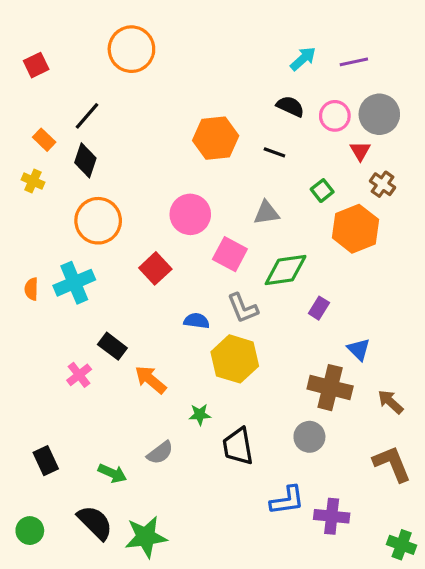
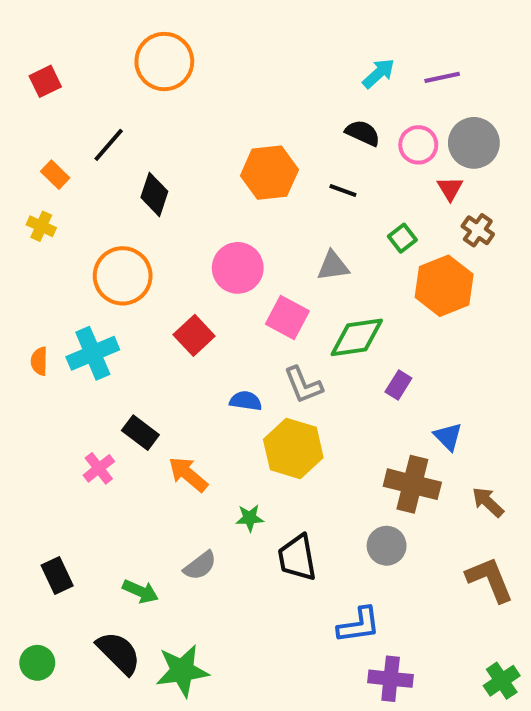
black diamond: (85, 160) -> (154, 194), moved
purple cross: (332, 516) -> (391, 679), moved
green cross: (402, 545) -> (502, 681), turned 36

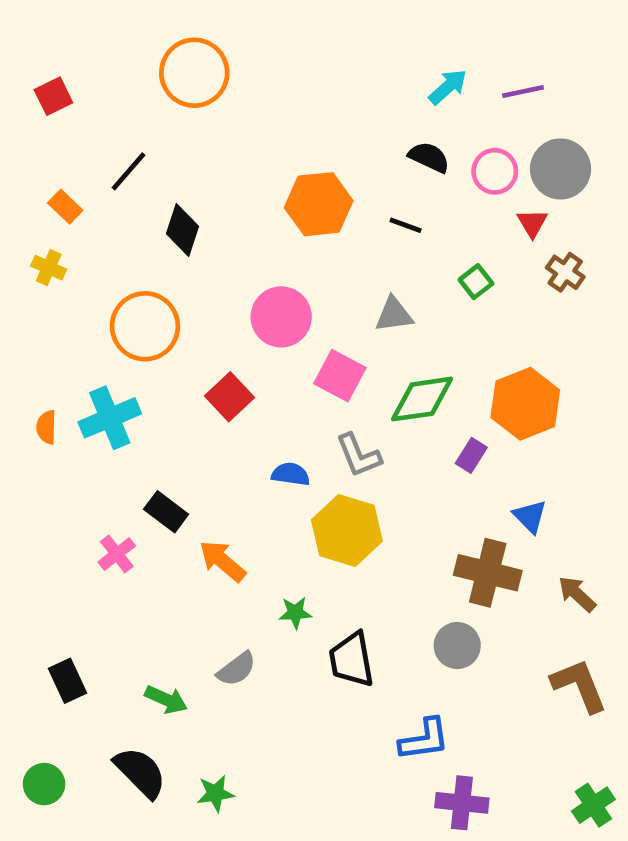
orange hexagon: (444, 286) -> (525, 404), moved
green star: (182, 671) -> (215, 793), size x0.6

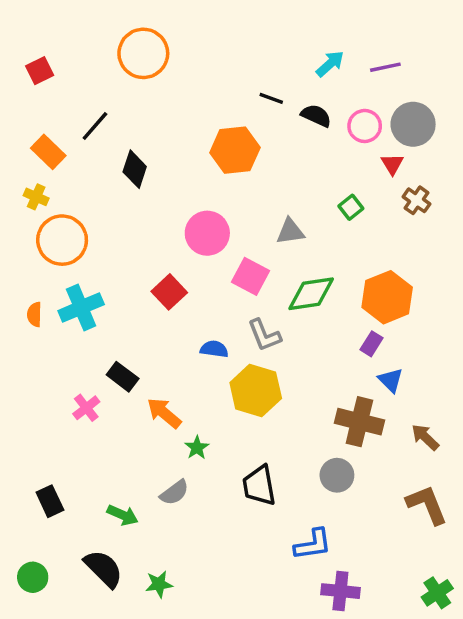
orange rectangle: (65, 207) -> (48, 152), size x1.4
black line: (406, 225) -> (271, 98), moved
orange circle: (145, 326) -> (62, 240), moved
purple rectangle: (471, 455) -> (372, 344), moved
green star: (295, 613) -> (197, 448), moved, turned -30

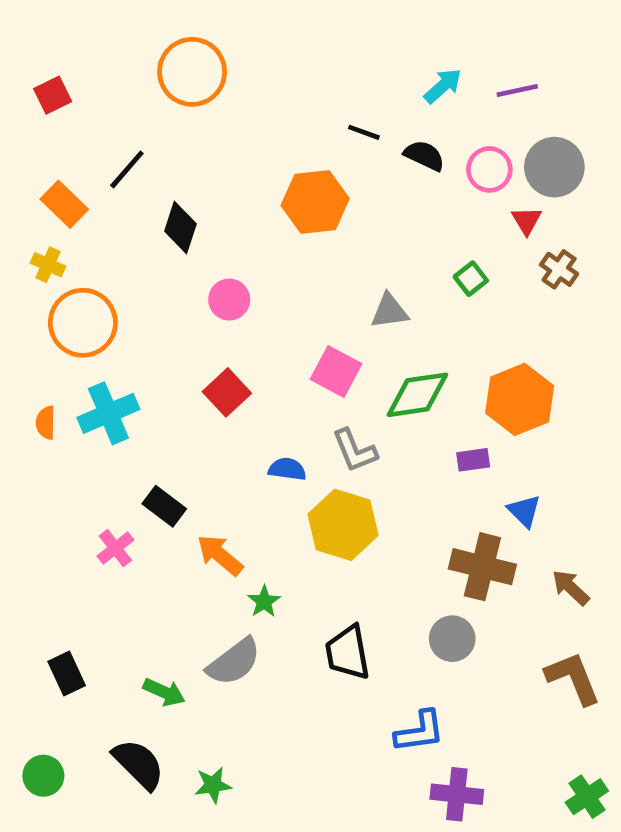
pink circle: (207, 233) -> (229, 300), moved, size x0.7
purple rectangle: (372, 344) -> (473, 460), moved, turned 50
gray semicircle: (174, 493) -> (234, 662), size x1.4

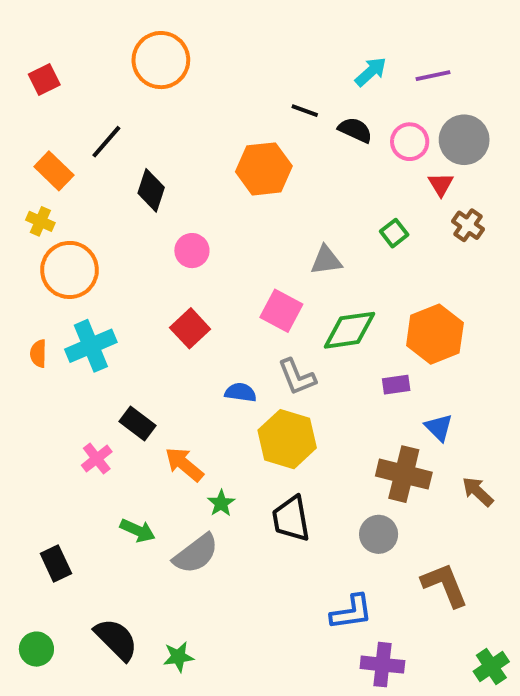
black trapezoid: (348, 653) -> (291, 519), moved
brown L-shape: (573, 678) -> (445, 585), moved
green arrow: (164, 692) -> (138, 530), moved

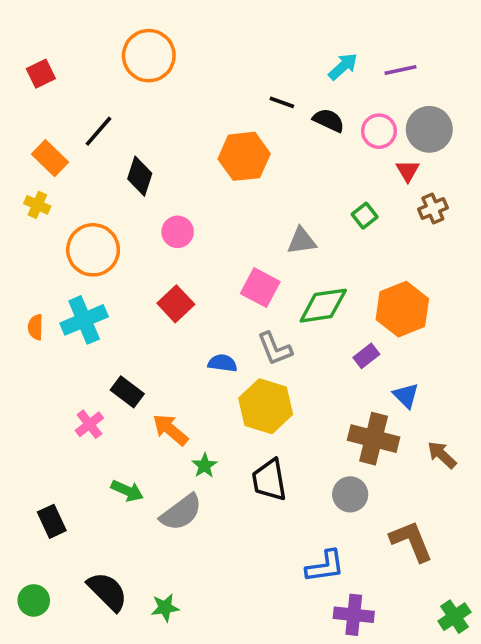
brown cross: (468, 225) -> (433, 208), turned 32
orange circle: (70, 270) -> (93, 250), moved
purple rectangle: (396, 385) -> (366, 356), turned -30

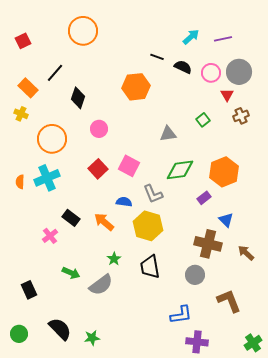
pink square: (260, 288) -> (129, 166), moved
orange arrow: (170, 430) -> (104, 222), moved

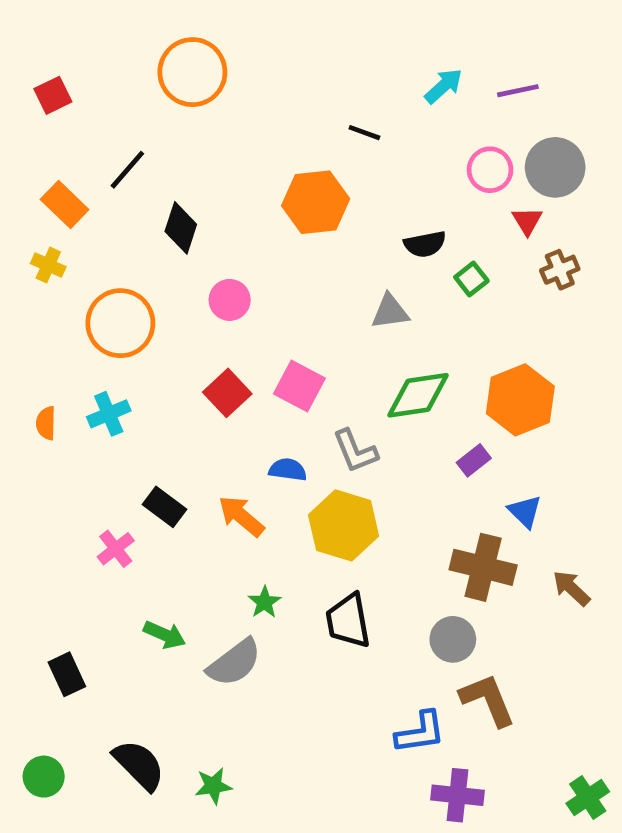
black semicircle: (183, 67) -> (425, 244), moved, turned 144
cyan cross: (47, 178) -> (109, 414), size x0.7
brown L-shape: (229, 301) -> (488, 700), moved

